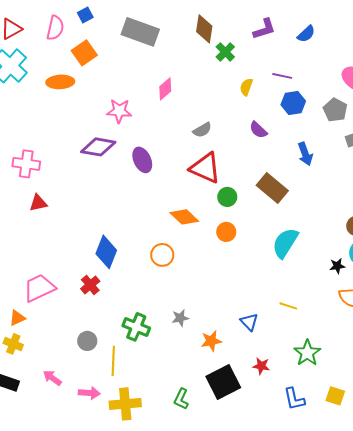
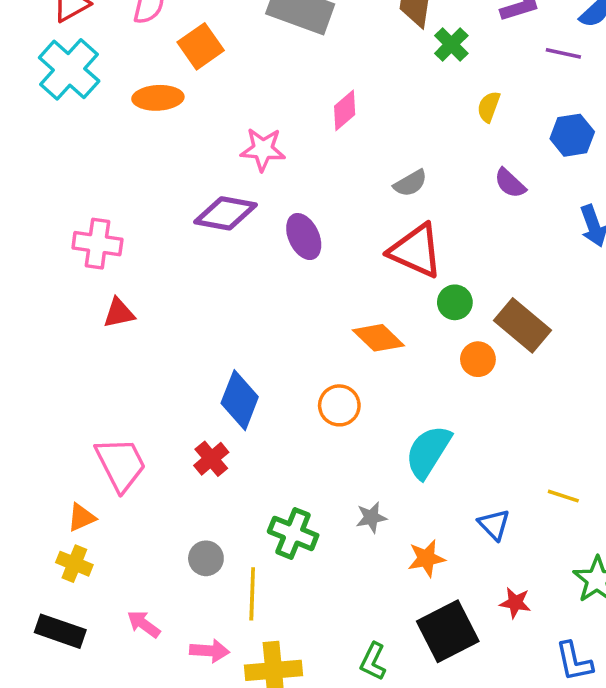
purple line: (282, 76) -> (563, 53), moved
brown rectangle: (272, 188) -> (522, 325), moved
orange circle: (226, 232) -> (478, 359), moved
cyan semicircle: (285, 243) -> (428, 452), moved
pink trapezoid: (39, 288) -> (121, 464), turned 88

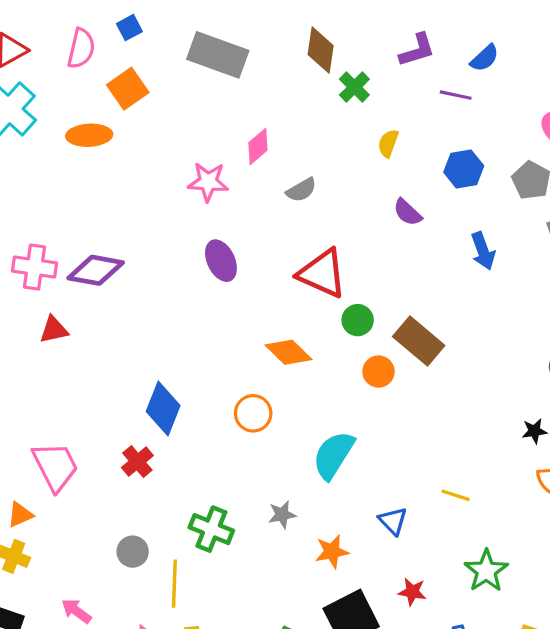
pink star: (263, 149) -> (208, 182), moved
gray semicircle: (410, 183) -> (301, 190), moved
purple diamond: (225, 213) -> (96, 270), moved

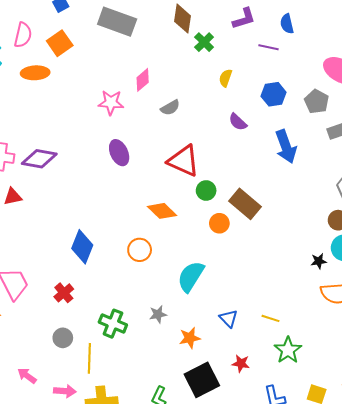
pink semicircle: (81, 48) -> (23, 35), moved
blue semicircle: (485, 58) -> (287, 24), turned 120
blue arrow: (483, 251) -> (286, 147), size x1.4
red cross: (137, 462) -> (64, 293), moved
yellow line: (456, 495) -> (271, 318), moved

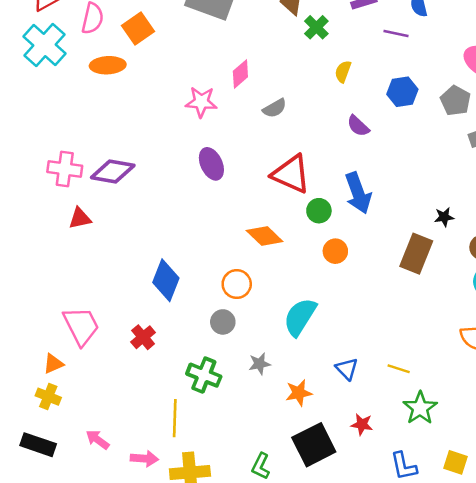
blue arrow: (286, 147) -> (358, 193), moved
brown rectangle: (245, 204) -> (416, 254), moved, turned 72
black star: (319, 261) -> (444, 217), moved
gray circle: (63, 338) -> (223, 322), moved

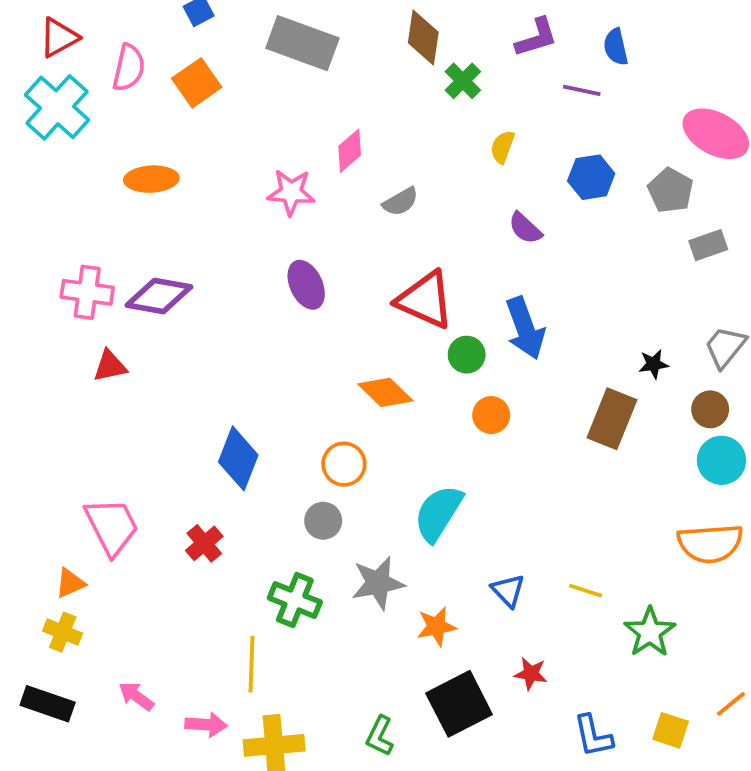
orange ellipse: (108, 65) -> (151, 179), moved
gray star: (259, 364) -> (378, 583), size x1.6
green star: (420, 408) -> (650, 632), moved

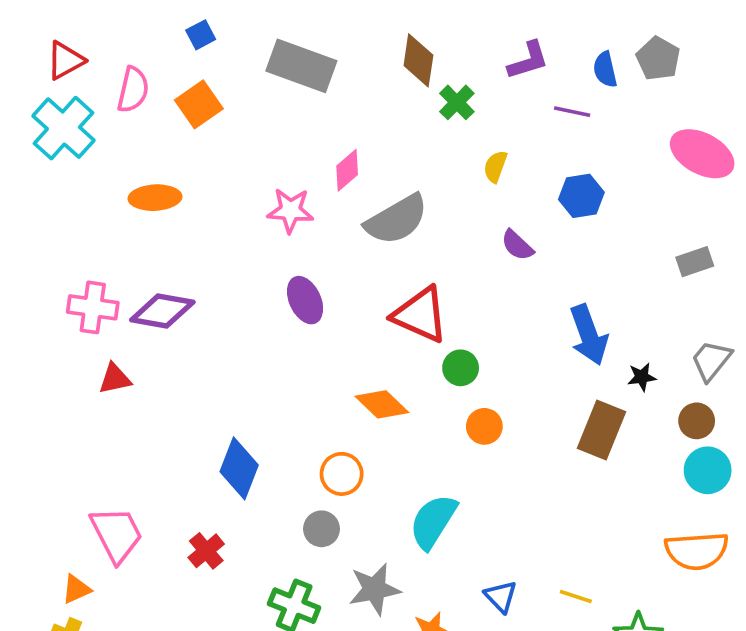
gray pentagon: (671, 190) -> (658, 59), moved
gray semicircle: (401, 202) -> (397, 220), size x1.8
blue arrow: (525, 328) -> (589, 335), moved

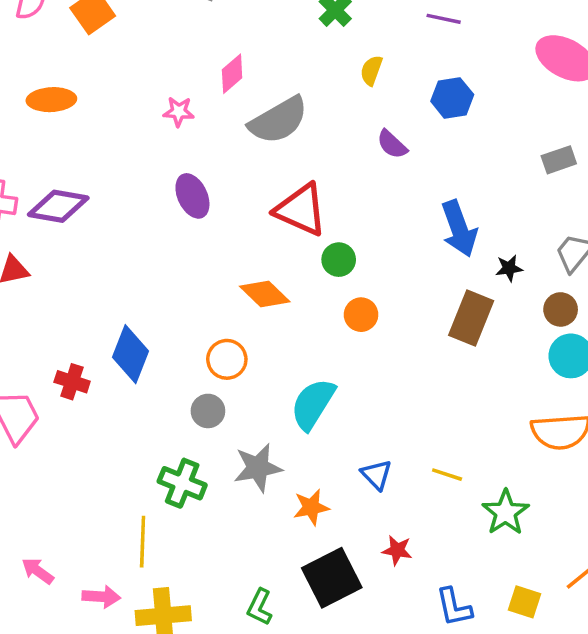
pink star: (290, 210) -> (179, 112), size x0.7
red cross: (206, 551) -> (72, 382), moved, turned -32

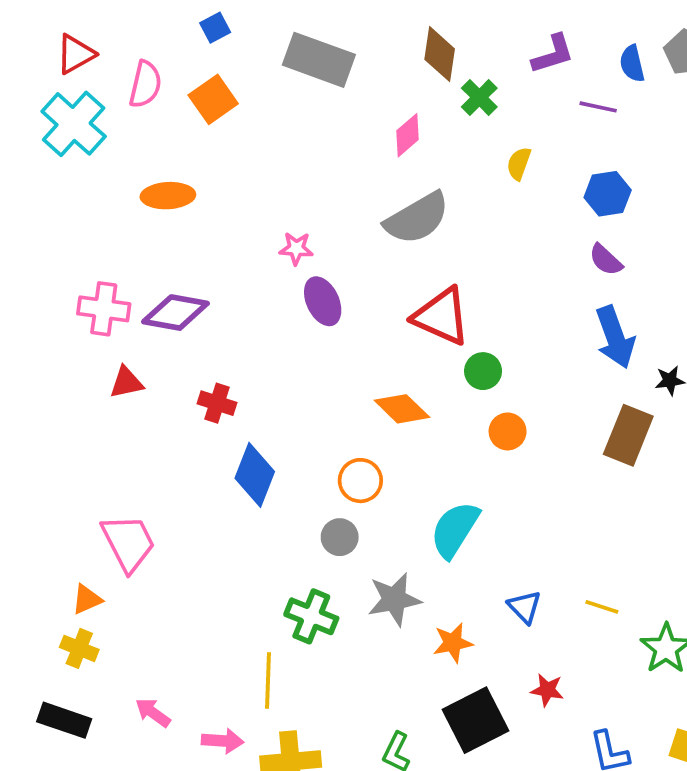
pink diamond: (232, 74) -> (408, 135), moved
pink star: (179, 112) -> (296, 248), moved
purple semicircle: (392, 144) -> (606, 260), moved
red cross: (72, 382) -> (217, 403), moved

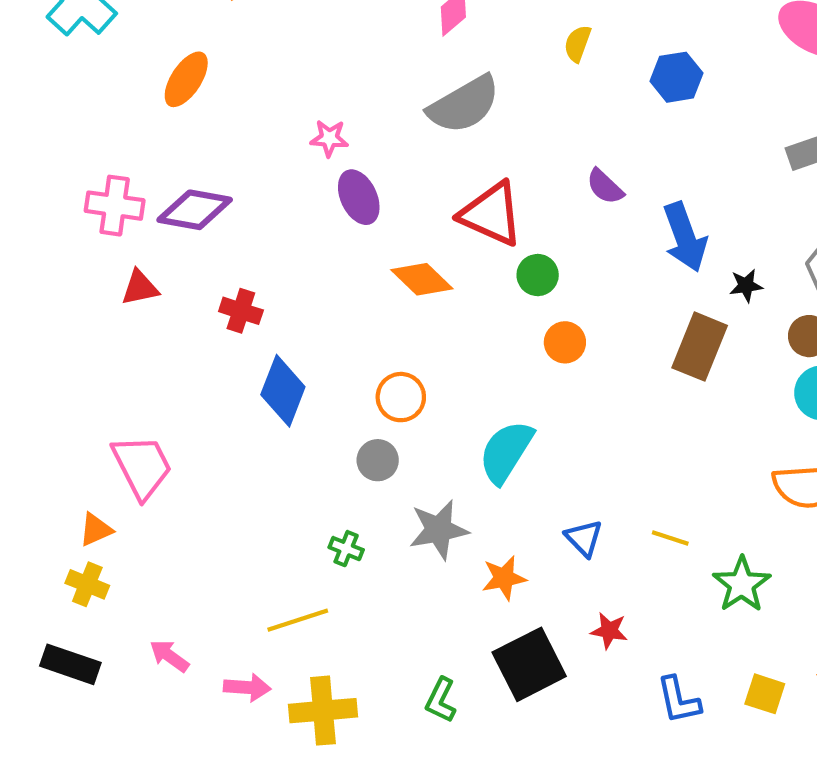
orange ellipse: (168, 196) -> (186, 79), turned -54
purple semicircle: (606, 260) -> (605, 187), moved
orange diamond: (402, 409) -> (422, 279), moved
green cross: (311, 616) -> (346, 549), size x0.6
yellow line: (268, 681) -> (298, 620), turned 70

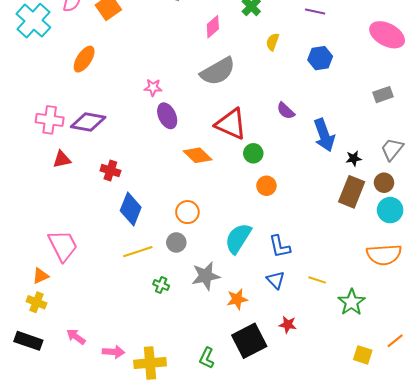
brown rectangle: (700, 347) -> (352, 192), moved
yellow line: (298, 620) -> (138, 252), moved
blue L-shape: (679, 700) -> (280, 247), moved

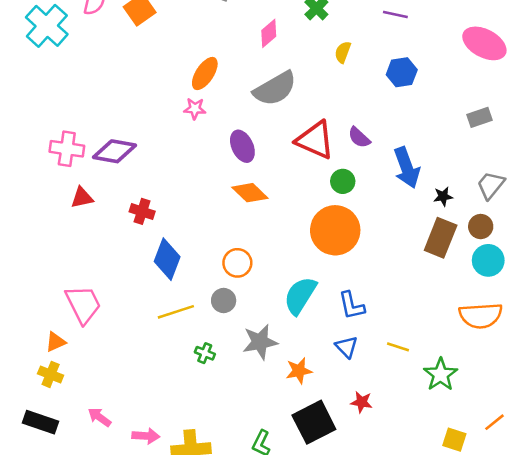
orange ellipse: (84, 59) -> (205, 74), moved
purple ellipse: (167, 116) -> (242, 146), moved
red triangle: (231, 124) -> (315, 140), moved
green circle: (253, 153) -> (343, 181), moved
orange circle: (266, 186) -> (335, 230), size x2.0

